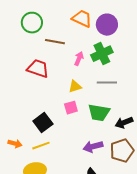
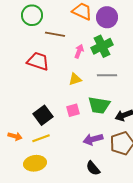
pink square: (71, 108) -> (73, 110), moved

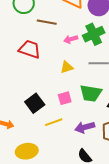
pink arrow: (79, 51) -> (71, 39), turned -128
yellow line: (41, 138) -> (54, 122), moved

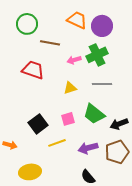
green trapezoid: (91, 93) -> (94, 114), turned 30

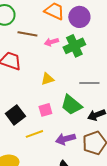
pink arrow: (74, 60) -> (51, 42), moved
gray line: (102, 84) -> (89, 83), moved

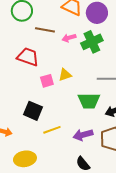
green trapezoid: (71, 105) -> (89, 101), turned -40
pink square: (45, 110) -> (47, 81), moved
black square: (15, 115) -> (33, 111), turned -30

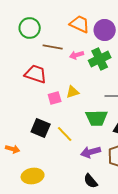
yellow line: (52, 130) -> (65, 134), moved, turned 66

